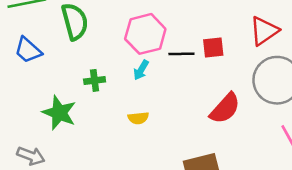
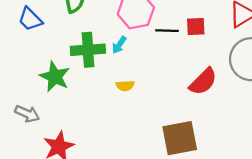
cyan arrow: (141, 70) -> (119, 45), moved
green cross: (95, 80) -> (88, 50), size x1.8

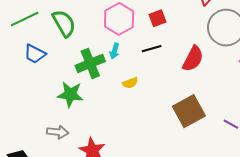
red square: (196, 27) -> (157, 18), moved
black line: (167, 31) -> (152, 49), moved

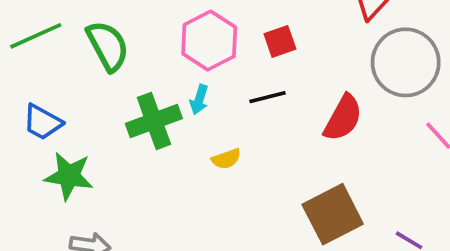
blue trapezoid: (35, 54) -> (43, 122), moved
green star: (70, 94) -> (69, 176), moved

